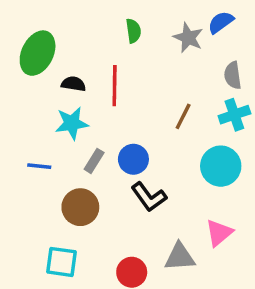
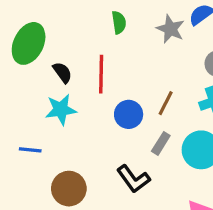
black semicircle: (73, 84) -> (62, 72), turned 45
blue circle: (133, 159) -> (129, 114), moved
gray rectangle: (94, 161) -> (161, 143), moved

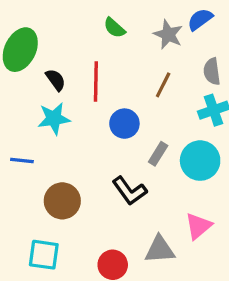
green semicircle: (119, 22) -> (114, 28), turned 140
brown line: (166, 103) -> (163, 85), moved

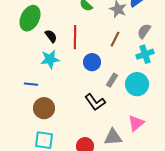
gray semicircle: (212, 71) -> (144, 31), turned 42
brown circle: (62, 201) -> (44, 108), moved

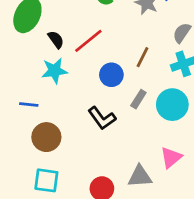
red line: (75, 37) -> (88, 41), turned 50
brown line: (115, 39) -> (143, 57), moved
black L-shape: (95, 102) -> (102, 118), moved

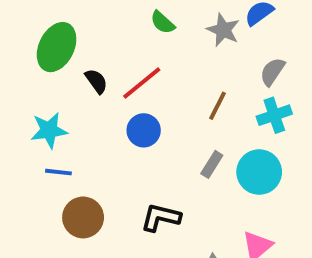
cyan star: (54, 71) -> (49, 130), moved
blue circle: (111, 75) -> (144, 130), moved
black L-shape: (102, 118) -> (161, 217), moved, turned 140

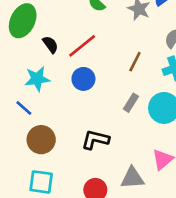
cyan star: (49, 130) -> (37, 79), moved
blue line: (58, 172) -> (24, 108), turned 36

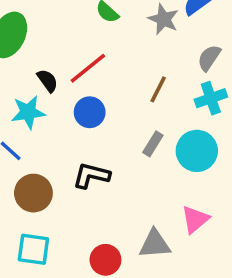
black semicircle: (50, 45) -> (47, 81), moved
black L-shape: (95, 140) -> (91, 175), moved

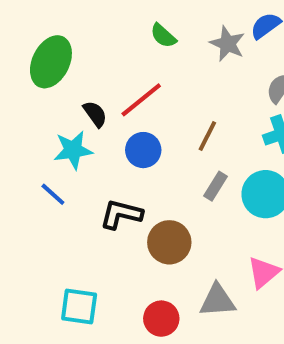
brown line: (158, 89) -> (207, 136), moved
black L-shape: (91, 175) -> (121, 214), moved
brown circle: (33, 193) -> (169, 242), moved

